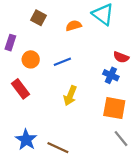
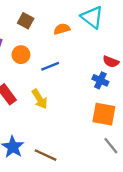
orange circle: (31, 59) -> (21, 55), moved
yellow arrow: (70, 96) -> (40, 99), moved, turned -54

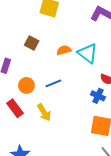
cyan triangle: (92, 17) -> (88, 53), moved
orange circle: (21, 55) -> (26, 85), moved

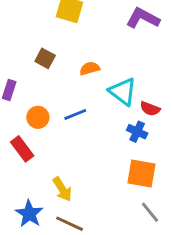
cyan triangle: (88, 53) -> (123, 91), moved
yellow arrow: (44, 112) -> (62, 189), moved

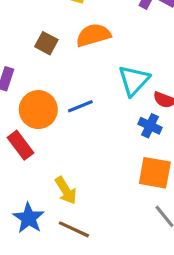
orange semicircle: (90, 68) -> (93, 35), moved, size x1.5
cyan triangle: (123, 91) -> (134, 80), turned 36
orange circle: (38, 117) -> (38, 110), size x1.5

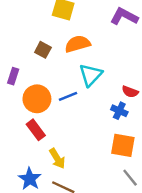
cyan triangle: (134, 80) -> (91, 75), moved
red rectangle: (20, 145) -> (36, 130), moved

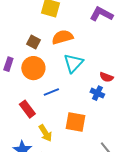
blue line: (68, 96) -> (51, 92), moved
orange circle: (37, 99) -> (33, 68), moved
orange square: (123, 145) -> (75, 122), moved

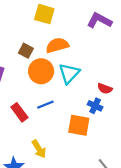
orange circle: (33, 68) -> (41, 71), moved
red rectangle: (27, 109) -> (19, 112), moved
orange square: (75, 122) -> (79, 125), moved

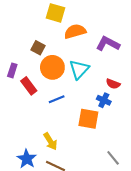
purple L-shape: (99, 21) -> (108, 44), moved
orange semicircle: (57, 45) -> (75, 31), moved
red rectangle: (19, 112) -> (29, 86), moved

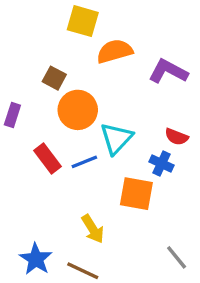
cyan triangle: (79, 69) -> (116, 138), moved
red rectangle: (29, 86) -> (48, 159), moved
yellow arrow: (50, 141) -> (93, 229), moved

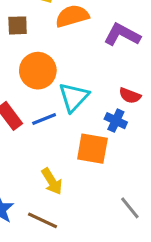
brown square: (54, 78) -> (18, 25), moved, turned -30

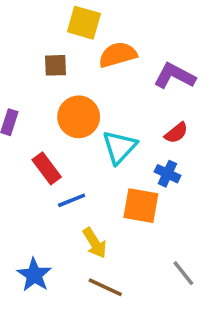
red semicircle: (130, 96) -> (176, 133), moved, turned -60
blue line: (44, 119) -> (72, 200), moved
brown line: (43, 220) -> (105, 287), moved

